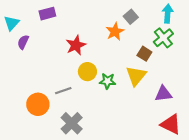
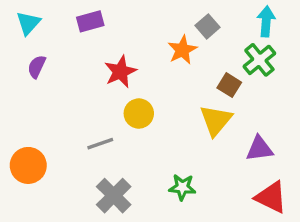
purple rectangle: (47, 14) -> (90, 21), moved
cyan triangle: (11, 23) -> (28, 23), moved
green star: (107, 81) -> (182, 187), moved
orange circle: (38, 104) -> (28, 165), moved

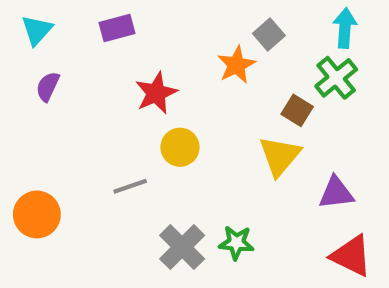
gray cross: (114, 196) -> (182, 247), moved

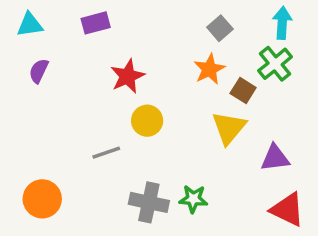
cyan triangle: (37, 30) -> (30, 25), turned 40
orange star: (236, 65) -> (209, 69), moved
orange circle: (37, 214) -> (42, 199), moved
gray cross: (182, 247) -> (149, 202), turned -33

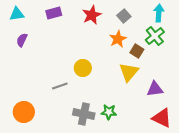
red star: (128, 76) -> (92, 15), moved

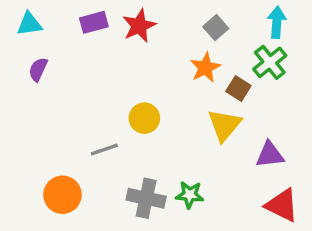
red star: (92, 15) -> (139, 26), moved
orange circle: (24, 112) -> (62, 195), moved

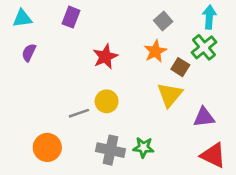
purple rectangle: (94, 22) -> (71, 17), turned -54
red star: (139, 26) -> (105, 57), moved
yellow circle: (144, 118) -> (107, 101), moved

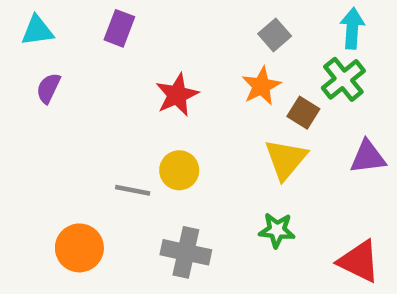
gray line: (79, 113) -> (133, 190), turned 30
purple triangle: (204, 117) -> (368, 157), moved
green star: (143, 147) -> (277, 230), moved

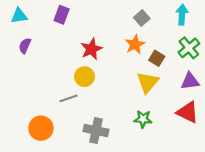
green cross: (343, 79) -> (189, 48), moved
yellow circle: (179, 170) -> (85, 77), moved
gray line: (133, 190) -> (68, 98), turned -30
red triangle: (359, 261) -> (188, 112), moved

